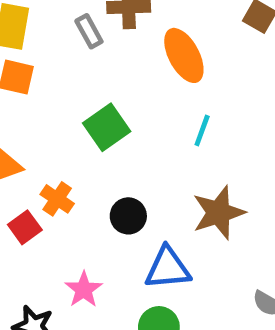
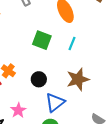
green square: (107, 127) -> (42, 40), moved, turned -36
blue triangle: (168, 268) -> (55, 102), turned -35

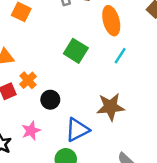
cyan line: (72, 44) -> (120, 56), moved
black circle: (39, 79) -> (50, 100), moved

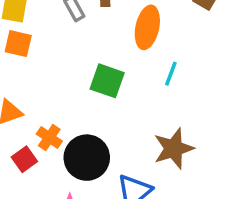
orange ellipse: (111, 21) -> (147, 27), turned 40
black circle: (50, 100) -> (87, 158), size x1.6

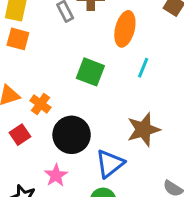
orange cross: (49, 137) -> (40, 104), moved

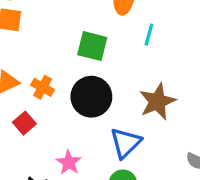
black circle: (72, 135) -> (91, 97), moved

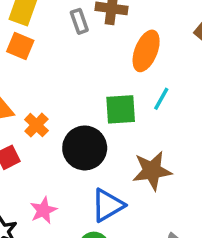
green square: (92, 46) -> (121, 109), moved, turned -32

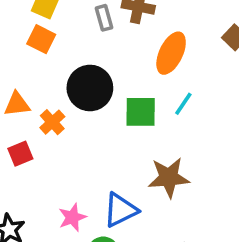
black circle: (85, 148) -> (90, 88), moved
pink star: (43, 210) -> (72, 217), moved

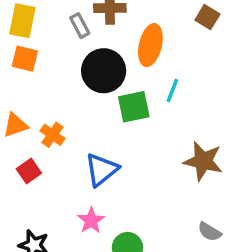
black circle: (90, 88) -> (104, 71), moved
brown star: (169, 178) -> (203, 161), moved, turned 30
blue triangle: (120, 210) -> (102, 170), moved

